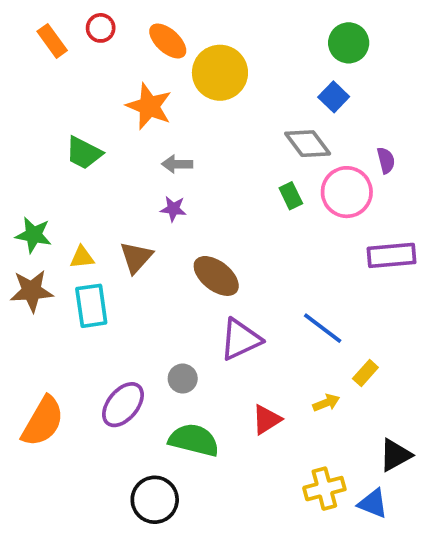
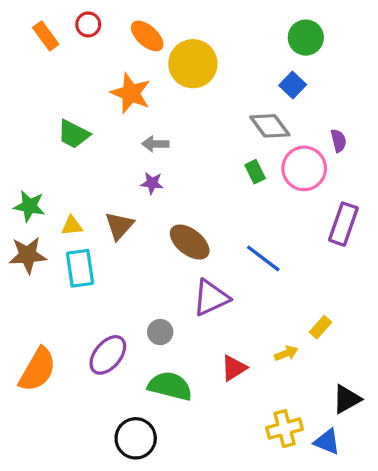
purple rectangle: (392, 255) -> (343, 224), turned -66
blue line: (323, 328) -> (263, 258), moved

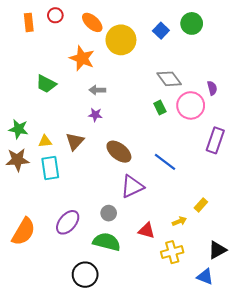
orange rectangle: (46, 36) -> (29, 22), turned 30
blue square: (293, 85) -> (161, 31), moved
gray circle: (160, 332) -> (109, 213), moved
red triangle: (234, 368) -> (147, 231), turned 48
yellow cross: (285, 429) -> (172, 252), moved

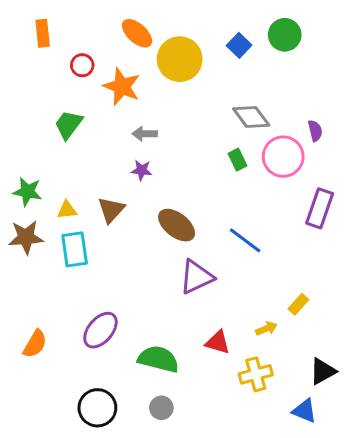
red circle: (55, 15) -> (82, 65), moved
green trapezoid: (46, 84) -> (69, 125), turned 100
gray circle: (109, 213) -> (161, 408), moved
orange semicircle: (24, 232) -> (35, 344), size x0.7
black circle: (85, 275) -> (97, 408), moved

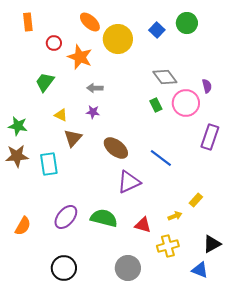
yellow triangle: (67, 210) -> (61, 115), moved, turned 32
green semicircle: (158, 359) -> (104, 218), moved
gray circle: (161, 408) -> (128, 268), moved, size x1.6

